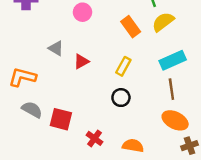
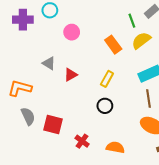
gray semicircle: (32, 110) -> (28, 116), turned 36

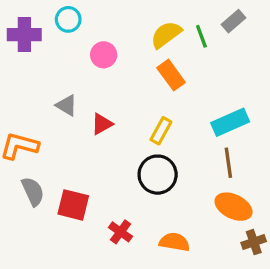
yellow semicircle: (141, 40) -> (166, 35), moved
black circle: (105, 106) -> (158, 175), size x1.5

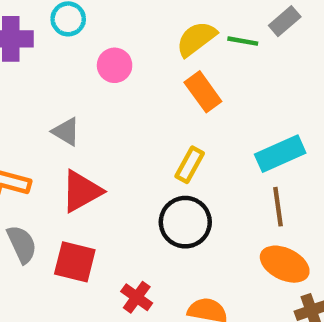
green line: (201, 36) -> (243, 41), turned -60
red triangle: (102, 124) -> (81, 191), moved, size x1.5

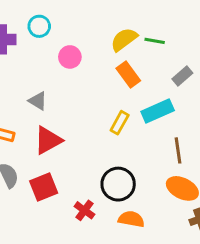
gray rectangle: (285, 21) -> (182, 76), moved
cyan rectangle: (280, 154) -> (158, 111), moved
black circle: (185, 222) -> (118, 184), moved
red square: (75, 262) -> (44, 187), turned -36

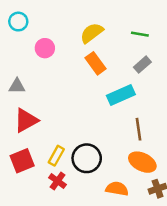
green line: (155, 41) -> (140, 34), moved
gray triangle: (38, 101) -> (17, 86), turned -30
yellow rectangle: (120, 123) -> (56, 156), moved
orange semicircle: (131, 219) -> (117, 189), moved

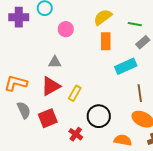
green line: (140, 34) -> (135, 24), moved
orange rectangle: (96, 63) -> (106, 41), turned 36
gray triangle: (17, 86) -> (55, 62), moved
yellow rectangle: (56, 156) -> (75, 93), moved

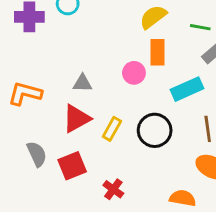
pink circle: (66, 29) -> (134, 73), moved
orange L-shape: (16, 83) -> (25, 94), moved
black circle: (99, 116) -> (155, 130), moved

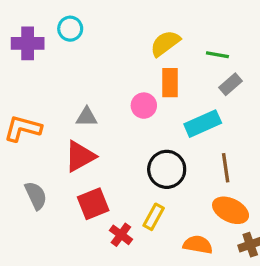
yellow rectangle: (112, 129) -> (154, 217), moved
red square: (72, 166) -> (93, 204), moved

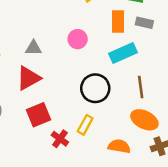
orange rectangle: (170, 83) -> (118, 21), moved
gray rectangle: (231, 84) -> (144, 23), turned 54

